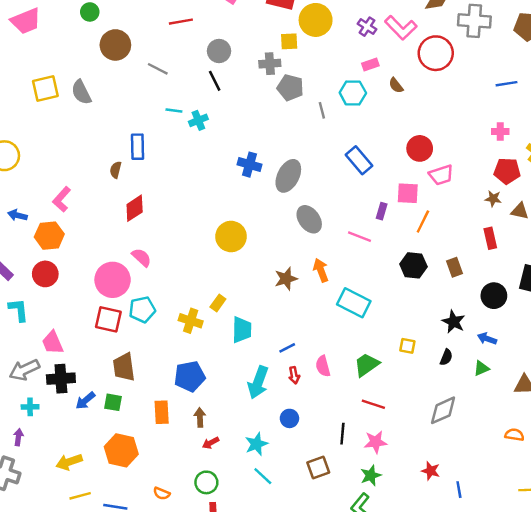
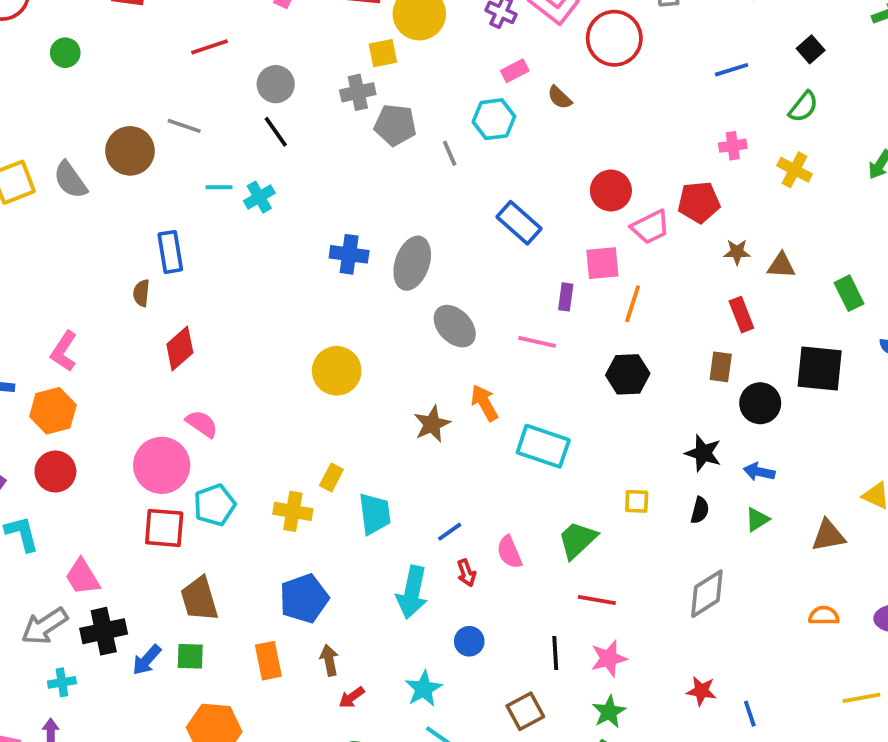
brown circle: (115, 45) -> (130, 151), moved
red pentagon: (507, 171) -> (699, 202), moved
brown rectangle: (454, 267) -> (721, 367), moved, turned 36

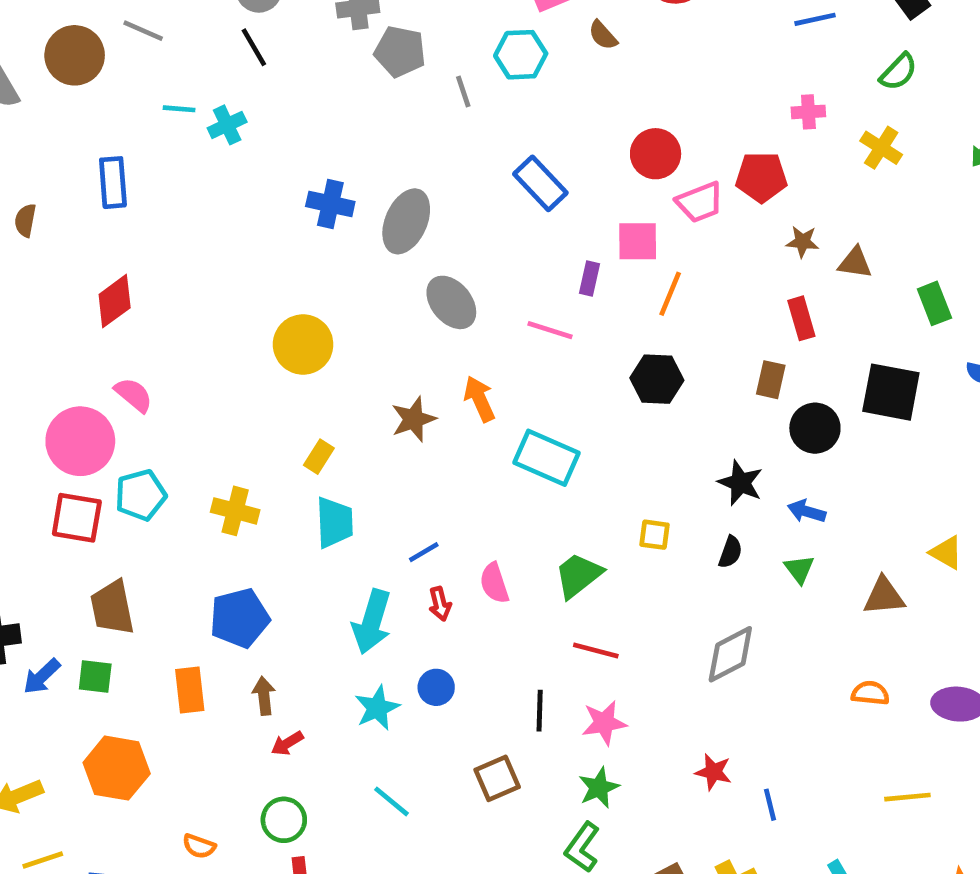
brown semicircle: (141, 293) -> (25, 220), moved
yellow rectangle: (331, 478) -> (319, 457), moved
green triangle: (757, 519) -> (799, 569), turned -40
cyan star: (424, 689) -> (377, 708), moved

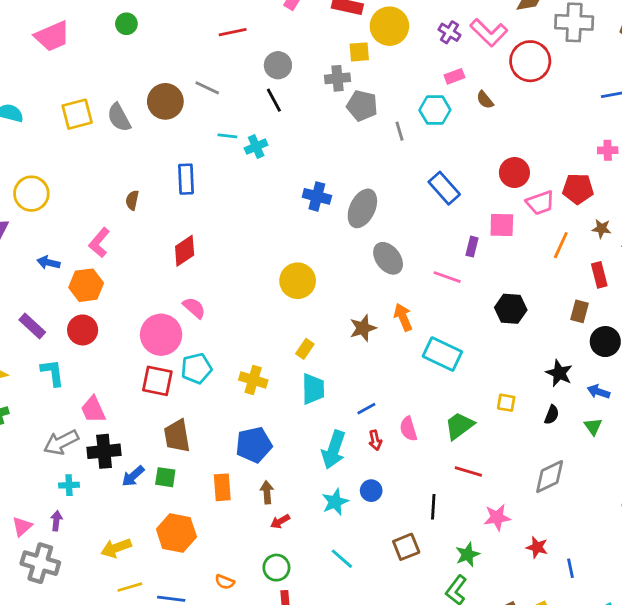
orange line: (670, 294) -> (561, 245), moved
pink star: (604, 723) -> (497, 517), moved

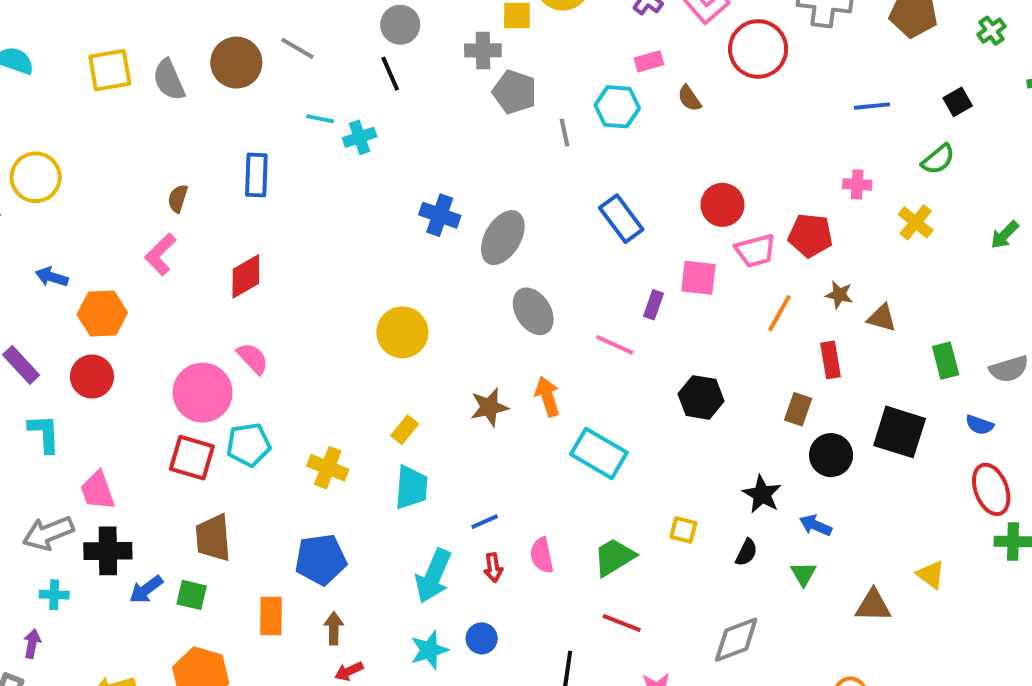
pink L-shape: (99, 243) -> (160, 254), moved

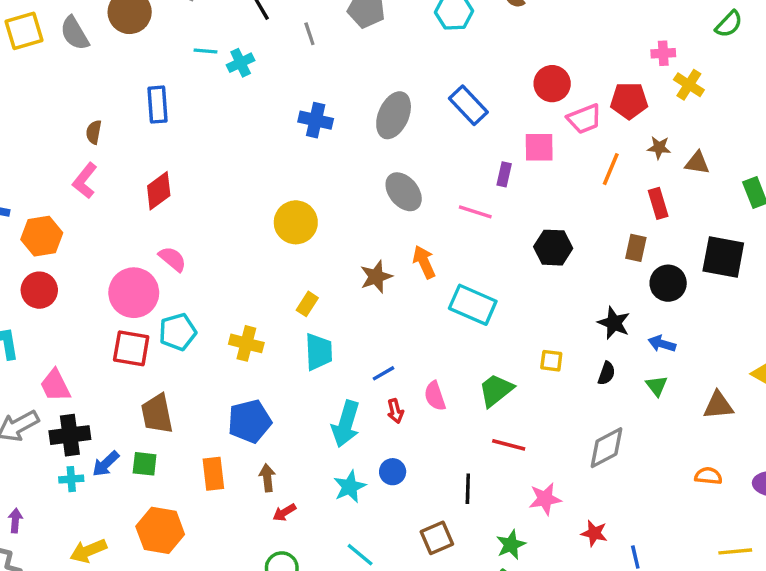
gray line: (565, 132) -> (309, 34), moved
yellow cross: (916, 222) -> (689, 85), moved
gray ellipse: (503, 238) -> (394, 115), moved
cyan cross: (54, 595) -> (71, 479), moved

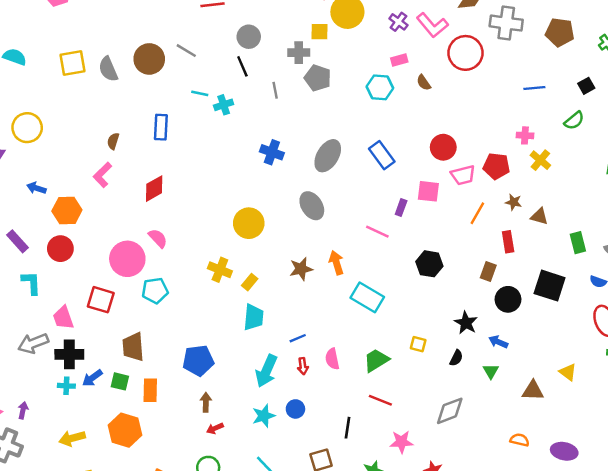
gray ellipse: (404, 192) -> (312, 206), moved
yellow cross: (246, 343) -> (220, 270), moved
red square: (131, 348) -> (101, 300), moved
orange rectangle: (213, 474) -> (150, 390), moved

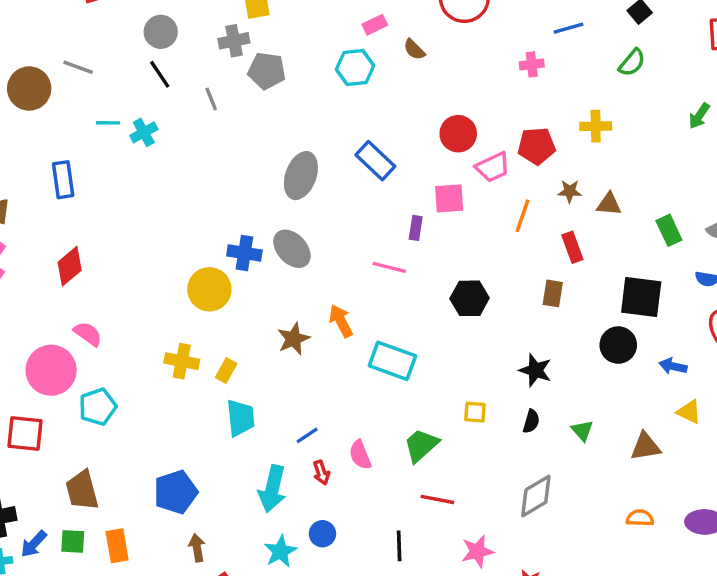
pink cross: (525, 135) -> (532, 64), moved
blue cross: (272, 152) -> (244, 253), moved
yellow cross: (540, 160) -> (596, 126), turned -30
black circle: (508, 299) -> (618, 345), moved
blue arrow: (498, 342) -> (673, 366), moved

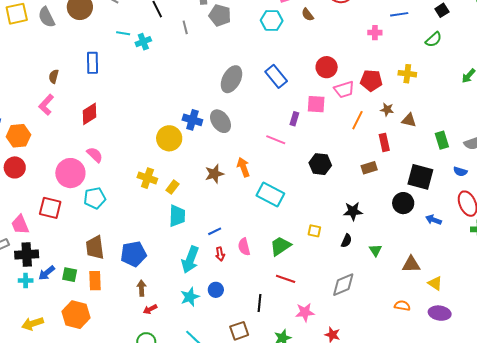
brown rectangle: (553, 293) -> (369, 168), turned 56
black star: (535, 370) -> (353, 211), turned -30
yellow triangle: (689, 412) -> (435, 283), moved
brown trapezoid: (82, 490) -> (95, 247), moved

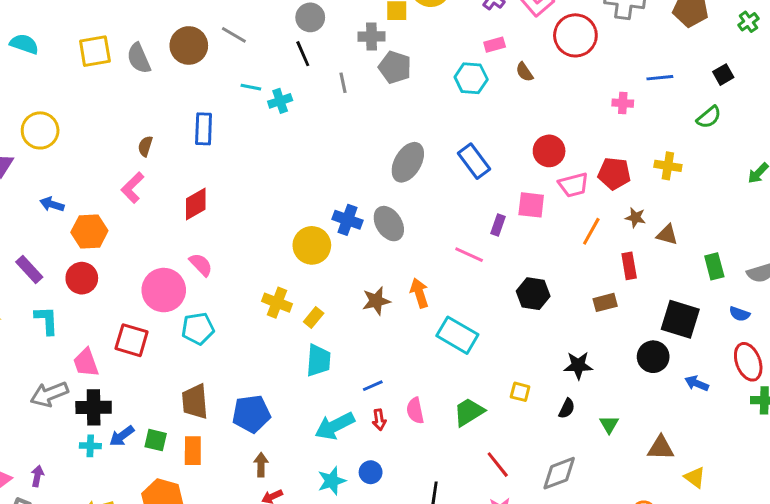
cyan arrow: (190, 260) -> (335, 426), turned 40
red line: (286, 279) -> (498, 465), moved, turned 30

